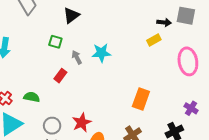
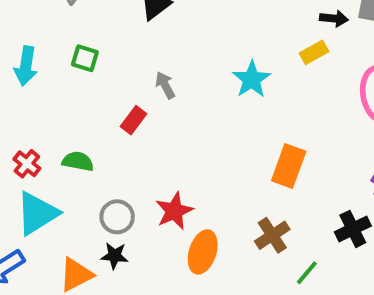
green square: (55, 42) -> (85, 58), moved
cyan star: (101, 53) -> (252, 79), moved, turned -30

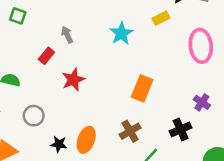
red star: (174, 211) -> (73, 80), moved
black star: (114, 256) -> (59, 144), moved

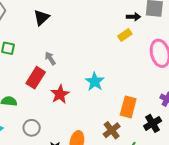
cyan star: (121, 33) -> (95, 82), moved
red rectangle: (46, 56) -> (36, 78), size x1.5
orange rectangle: (142, 88) -> (128, 107), moved

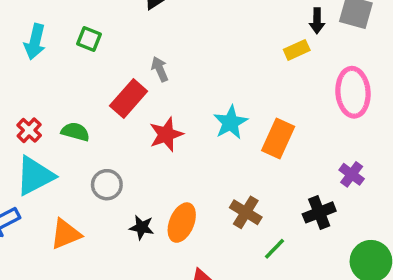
black arrow: (133, 17) -> (317, 21), turned 80
orange rectangle: (128, 107) -> (278, 138), moved
brown cross: (112, 130) -> (246, 212), turned -30

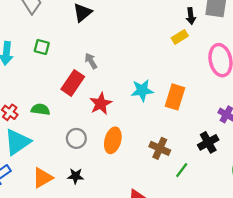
cyan star: (230, 122) -> (142, 90), turned 30
gray circle: (107, 185) -> (76, 138), moved
orange ellipse: (182, 223) -> (113, 140), moved
black star: (142, 227) -> (76, 176), moved

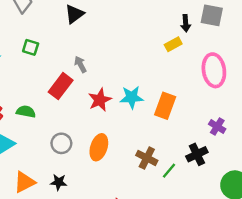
red star: (101, 104) -> (100, 100), moved
green line: (182, 170) -> (169, 171), moved

